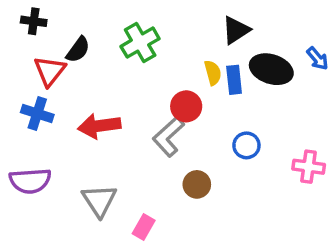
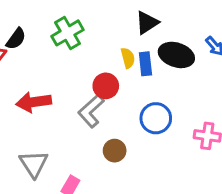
blue circle: (246, 145) -> (156, 118), size x1.4

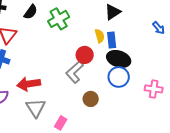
black semicircle: (16, 39) -> (31, 12), moved
black ellipse: (176, 55) -> (119, 59), moved
red arrow: (34, 102) -> (29, 84), moved

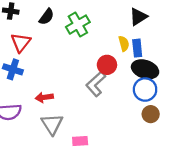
red arrow: (29, 84) -> (44, 97), size x0.7
brown circle: (91, 99) -> (151, 114), moved
pink rectangle: (61, 123) -> (80, 141), turned 56

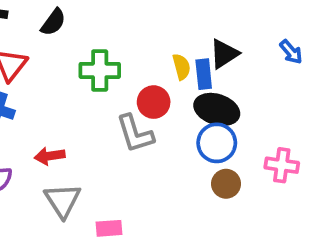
black triangle: (138, 17) -> (224, 54), moved
green cross: (78, 25) -> (100, 70), moved, turned 30
gray L-shape: (96, 84) -> (135, 134), turned -65

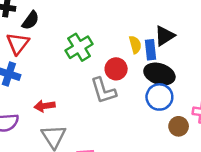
black semicircle: (53, 22) -> (31, 20), moved
green cross: (100, 70) -> (79, 47), turned -32
brown circle: (226, 184) -> (179, 126), moved

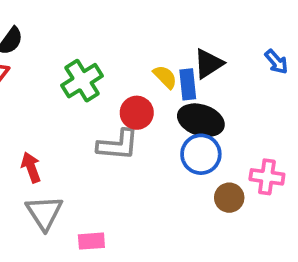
yellow semicircle: (135, 45) -> (165, 77), turned -30
gray L-shape: (103, 91) -> (118, 145), turned -68
red arrow: (45, 106) -> (31, 167), turned 78

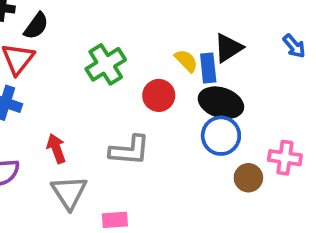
gray L-shape: (118, 145) -> (129, 150), moved

